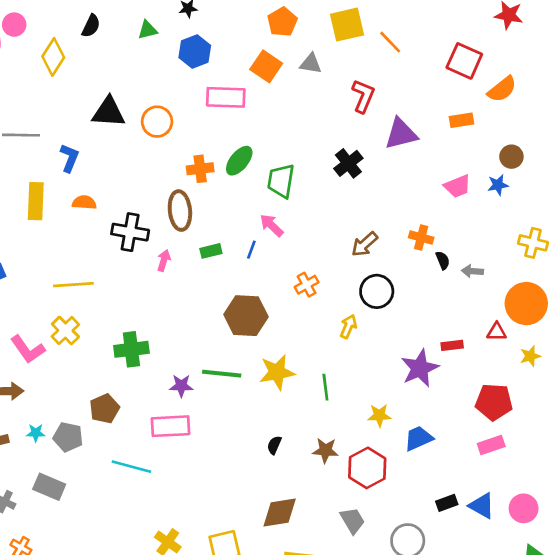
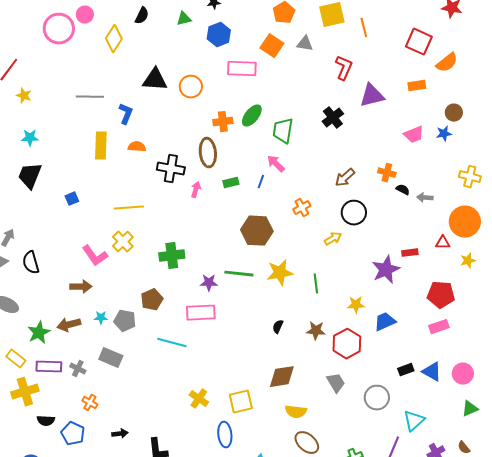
orange line: (390, 42) -> (364, 28), turned 30
black semicircle: (443, 260) -> (403, 190), turned -40
yellow arrow: (348, 326) -> (333, 239), turned 36

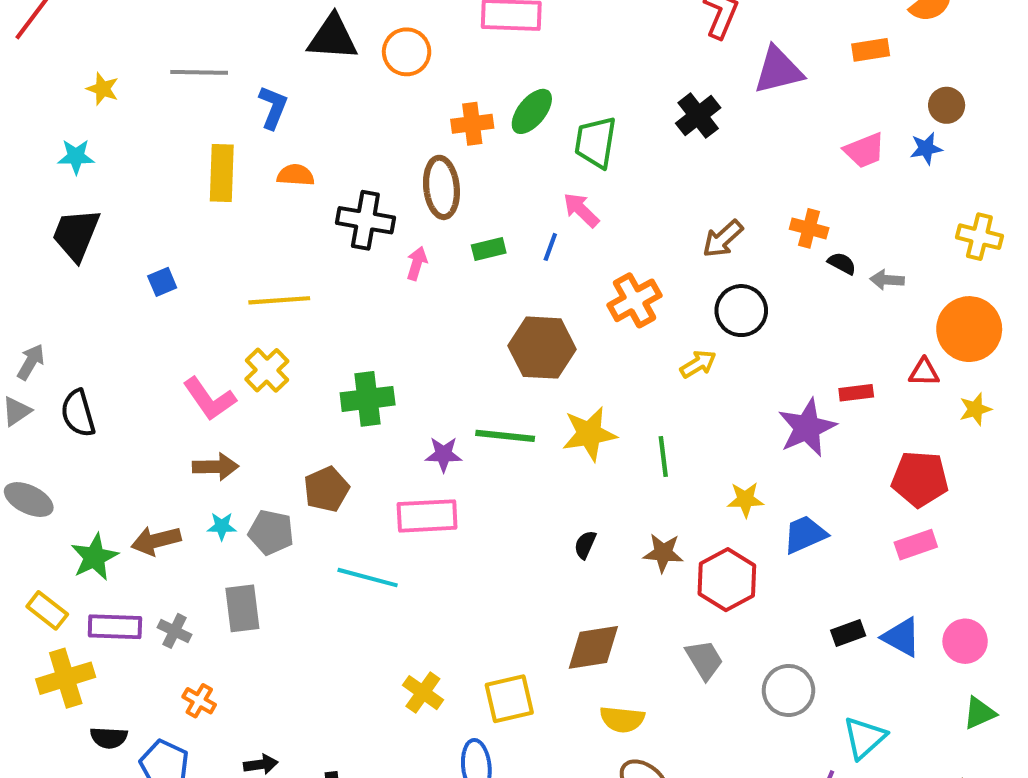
yellow star: (24, 96) -> (103, 89), moved
orange cross: (302, 208) -> (634, 300), size x1.4
brown arrow: (81, 287) -> (216, 467), moved
gray rectangle: (111, 358) -> (242, 608), turned 60

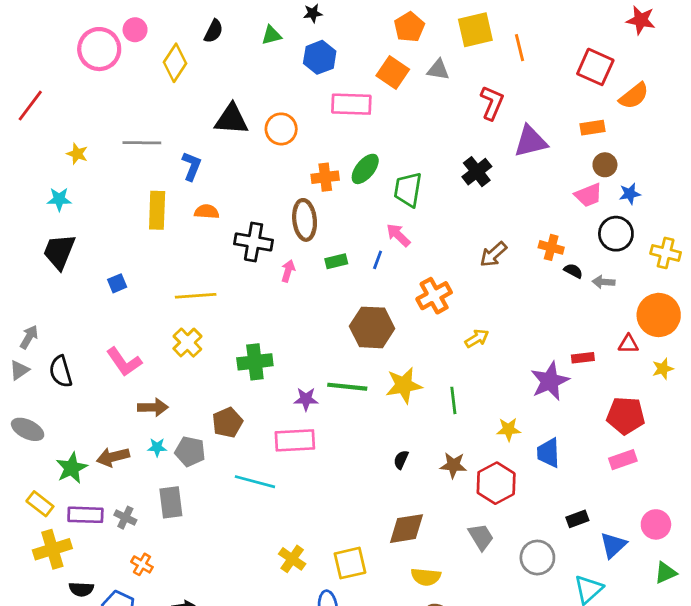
brown circle: (947, 105) -> (605, 165), moved
black circle: (741, 311) -> (616, 234), moved
pink L-shape: (209, 399) -> (124, 362), moved
blue trapezoid: (805, 534) -> (548, 453), turned -68
blue triangle: (901, 637) -> (613, 545), moved, turned 48

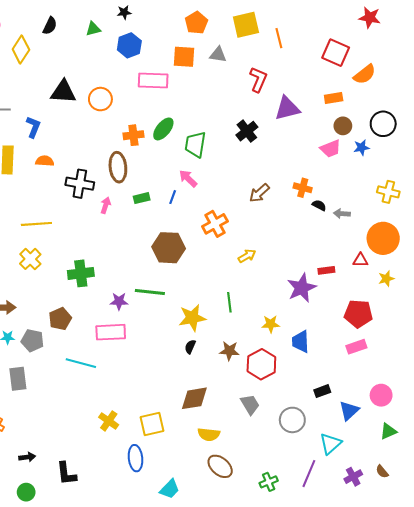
orange square: (393, 72) -> (184, 57), turned -30
black circle: (616, 234) -> (383, 124), moved
yellow star: (404, 385) -> (192, 318), moved

